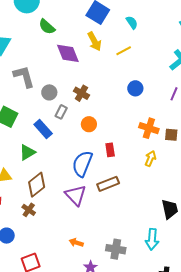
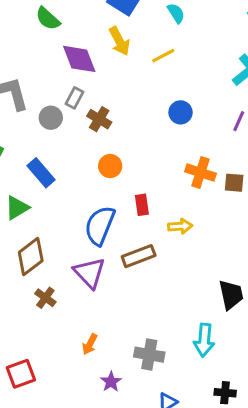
gray rectangle: (61, 112) -> (74, 98), moved
yellow arrow: (150, 159) -> (180, 226), moved, turned 63
brown cross: (29, 210) -> (45, 298), moved
orange arrow: (76, 243) -> (90, 344), turned -80

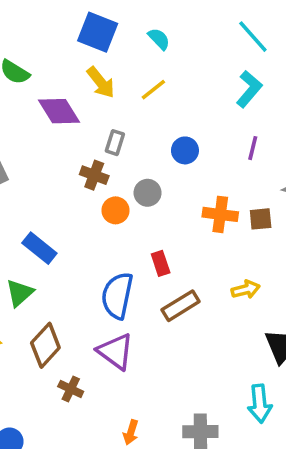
gray rectangle: (74, 98) -> (115, 143), moved
gray circle: (51, 118) -> (148, 193), moved
orange circle: (110, 166) -> (116, 210), moved
yellow arrow: (180, 226) -> (246, 289), moved
brown rectangle: (139, 256) -> (181, 306), moved

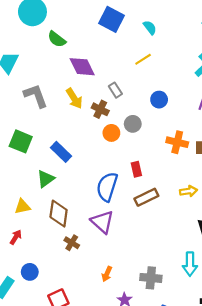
yellow arrow: (101, 82) -> (74, 98), moved
gray rectangle: (115, 143) -> (115, 90), turned -56
brown diamond: (45, 345) -> (59, 214), turned -40

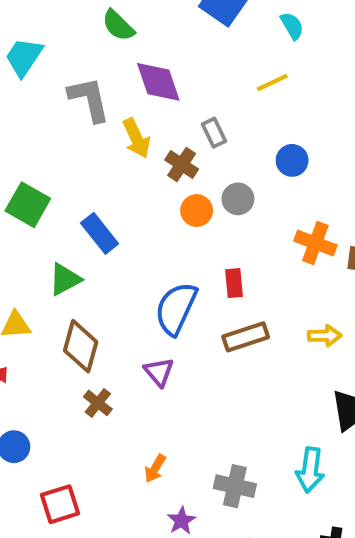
gray L-shape: (36, 96) -> (89, 99), moved
purple triangle: (102, 222) -> (159, 372), size x0.7

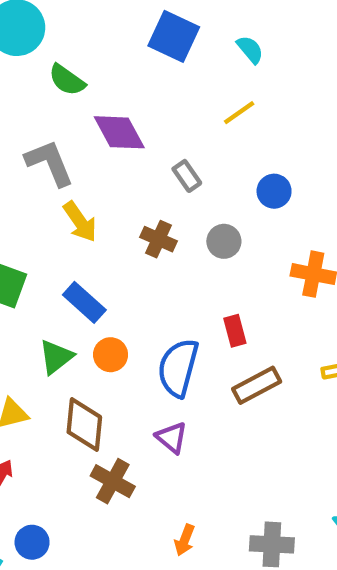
yellow arrow: (136, 138) -> (80, 222), moved
brown cross: (182, 165) -> (158, 239), moved
orange circle: (197, 211) -> (111, 355), moved
brown cross: (98, 403) -> (113, 481), size x1.4

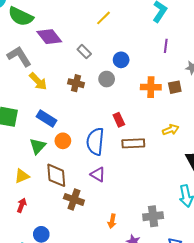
green semicircle: (67, 80) -> (21, 16), size x1.4
blue circle: (274, 191) -> (121, 60), moved
brown rectangle: (257, 385) -> (133, 143), turned 35

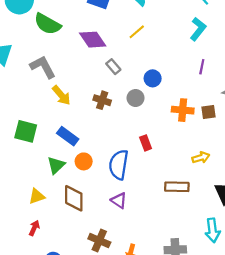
purple diamond: (49, 37) -> (93, 40), moved
brown rectangle: (133, 143) -> (177, 187), moved
brown cross: (74, 199) -> (99, 240), moved

